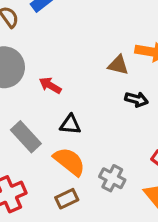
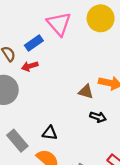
red arrow: (50, 85) -> (30, 66), moved, turned -49

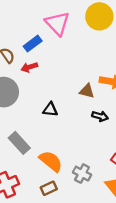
black triangle: (50, 133) -> (50, 110), moved

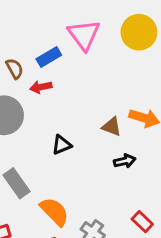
black triangle: (50, 110) -> (62, 145), turned -35
black arrow: (100, 116) -> (125, 161), turned -35

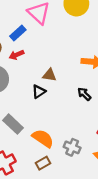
brown triangle: (112, 127) -> (49, 75), moved
black arrow: (125, 161) -> (84, 94), turned -112

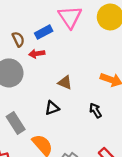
black triangle: (39, 92) -> (52, 108), moved

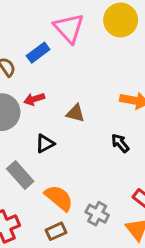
red arrow: (37, 54) -> (34, 99), moved
black triangle: (52, 108) -> (45, 143), moved

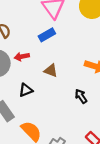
blue rectangle: (38, 53) -> (47, 35), moved

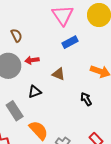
blue rectangle: (47, 35) -> (70, 42), moved

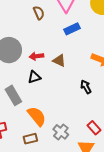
brown semicircle: (16, 35) -> (39, 13), moved
red arrow: (32, 60) -> (36, 56), moved

